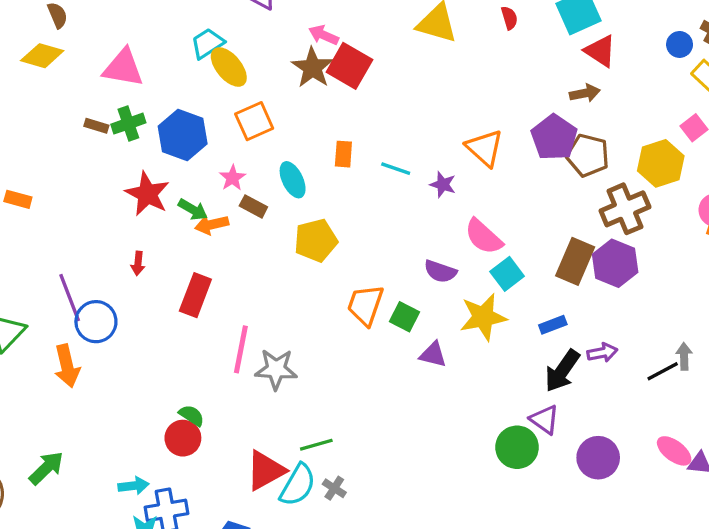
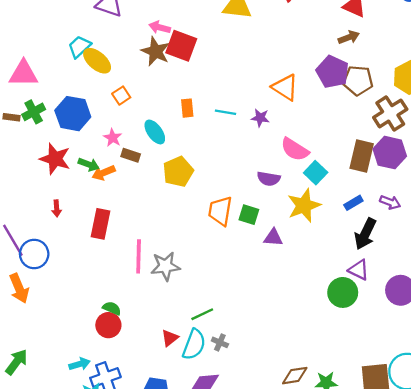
orange square: (254, 121) -> (121, 96), size x0.7
purple arrow: (602, 353) -> (390, 202), moved, turned 42
red triangle: (265, 470) -> (170, 338), size x0.6

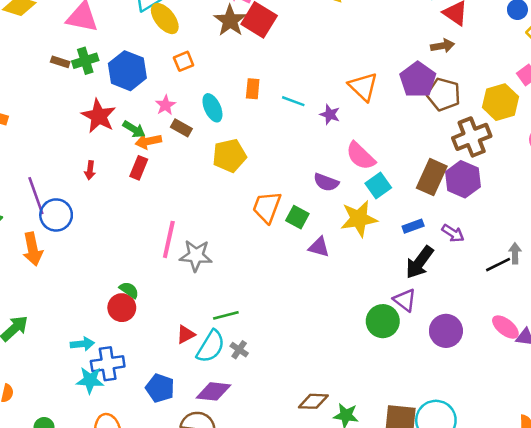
red rectangle: (100, 224) -> (139, 168), moved, size x0.7

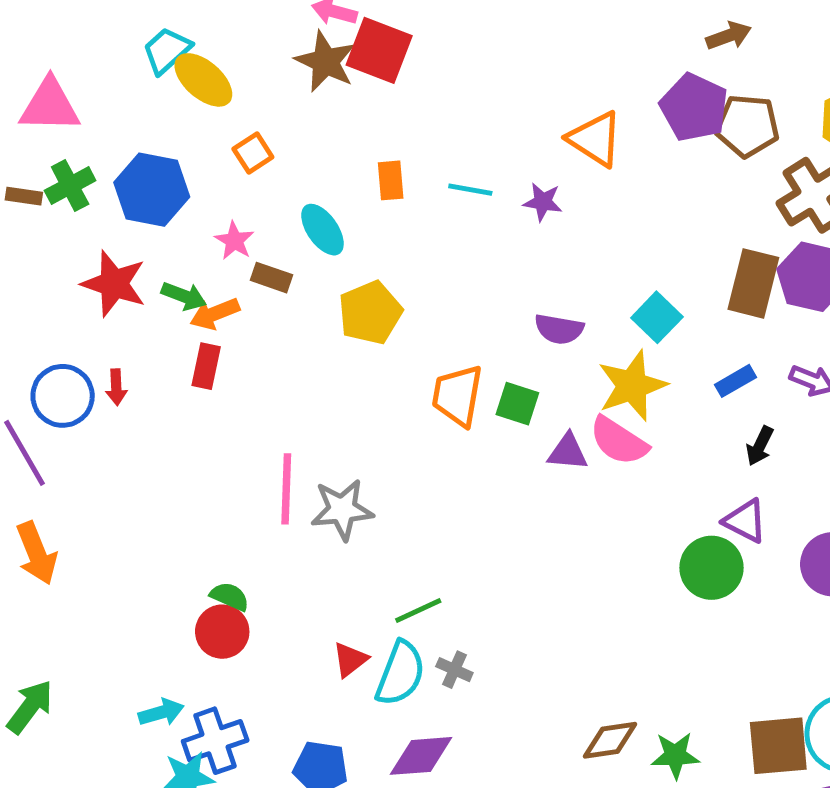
pink semicircle: (361, 156) -> (619, 441), moved
blue circle: (56, 215) -> (63, 396), moved
black arrow: (420, 262) -> (760, 446), size x0.6

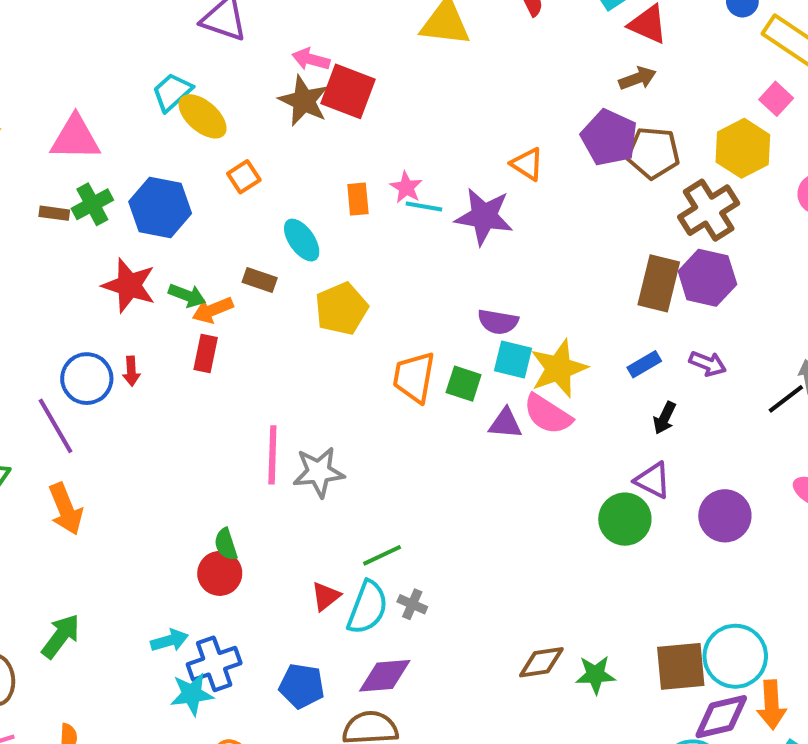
orange triangle: (595, 139) -> (527, 164), size x0.7
purple star: (543, 202) -> (484, 216), size x1.8
pink star: (234, 241) -> (406, 187), moved
cyan square: (657, 317) -> (513, 360), moved, turned -30
green semicircle: (230, 597) -> (226, 544), turned -132

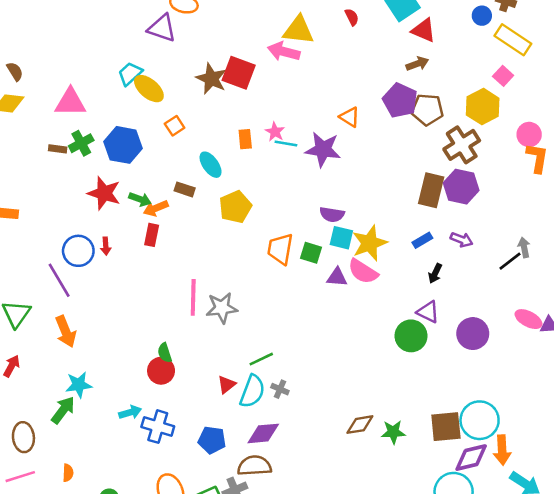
pink arrow: (311, 59) -> (284, 51), moved, size x1.4
blue cross: (214, 664) -> (158, 427), turned 36
cyan star: (192, 694) -> (79, 385), moved

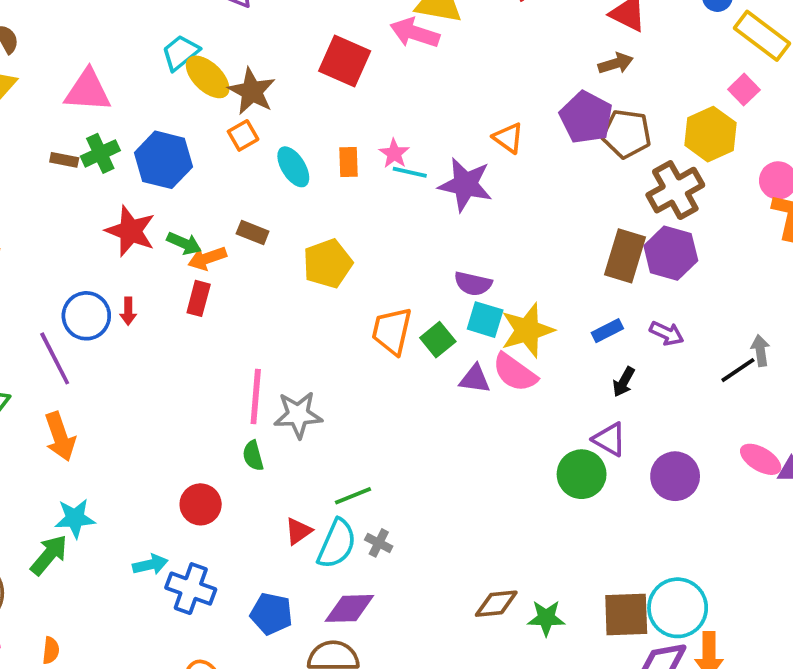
brown star: (211, 79) -> (252, 91), moved
cyan ellipse: (211, 165) -> (293, 167), moved
green square: (311, 253) -> (438, 340), turned 30
green semicircle: (165, 353) -> (253, 456), moved

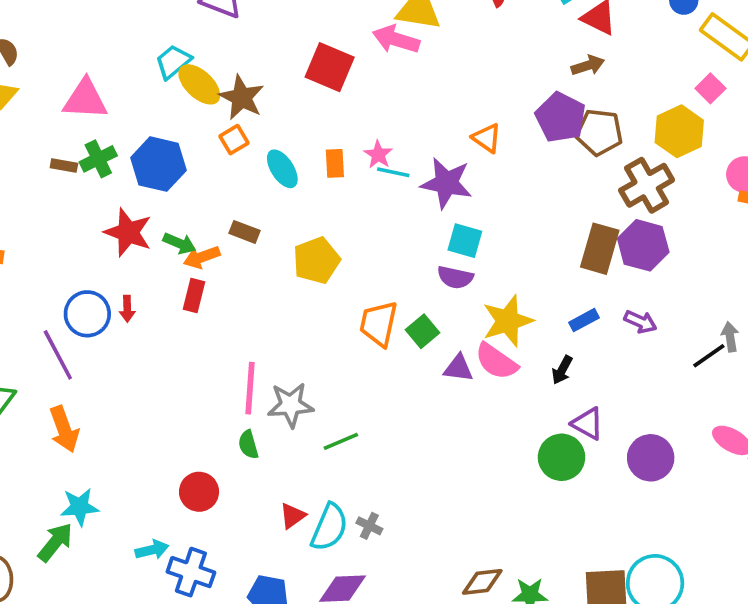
cyan square: (485, 320) -> (465, 241), moved
black arrow: (624, 382) -> (562, 370), moved
green line: (353, 496) -> (341, 441), moved

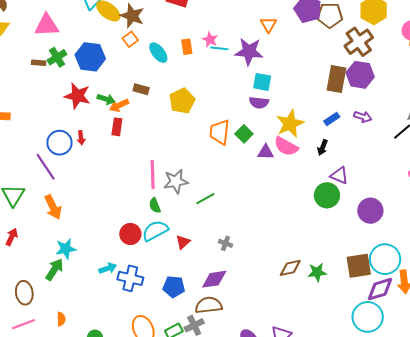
orange triangle: (487, 138) -> (269, 25), turned 30
purple circle: (651, 458) -> (370, 211), moved
cyan semicircle: (329, 527) -> (155, 231), moved, turned -136

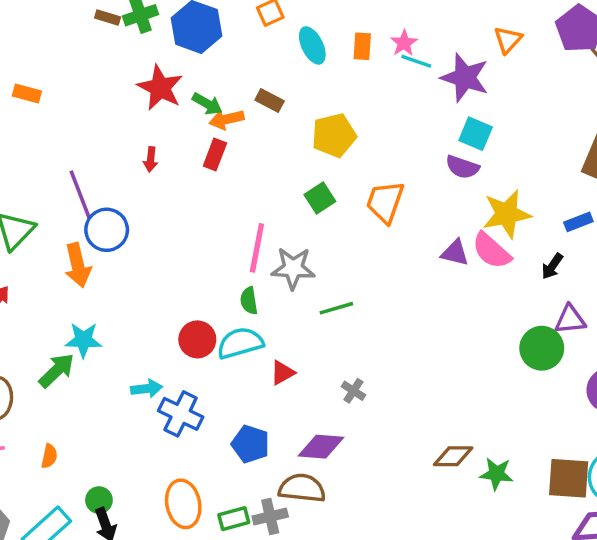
green square: (244, 134) -> (320, 198), moved
blue circle: (59, 143) -> (107, 230), moved
purple triangle: (339, 175) -> (570, 320), turned -42

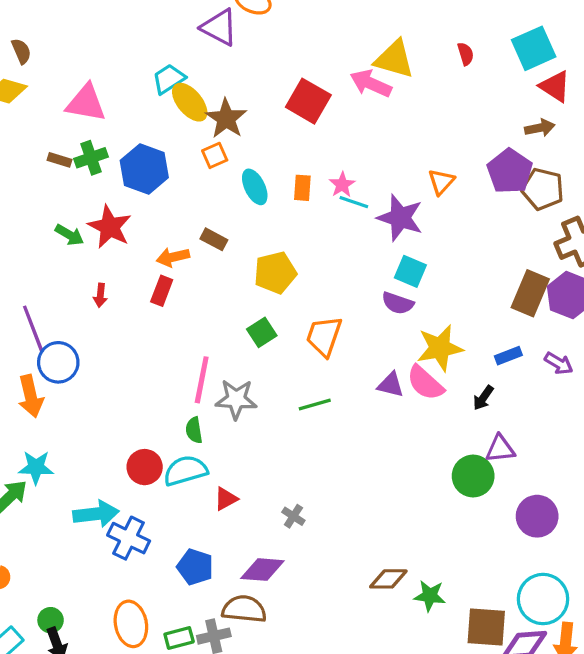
green arrow: (207, 104) -> (69, 235), moved
green line: (336, 308) -> (315, 405), moved
cyan arrow: (147, 389) -> (96, 514), size x1.5
brown square: (569, 478) -> (486, 627), moved

